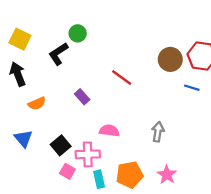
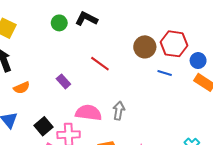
black L-shape: (58, 54) -> (86, 19), moved, turned 60
pink semicircle: (109, 131) -> (88, 113), size x1.4
gray arrow: (158, 132) -> (119, 111), moved

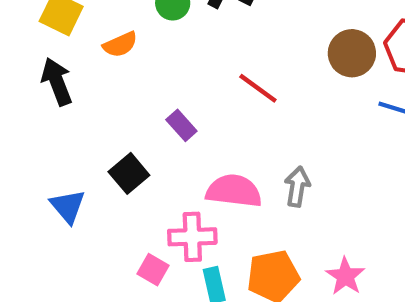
orange semicircle: (22, 88) -> (120, 44), moved
black square: (44, 126) -> (129, 173), moved

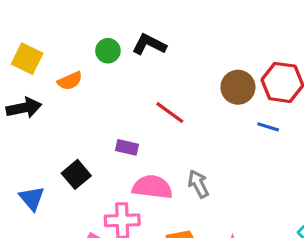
black arrow: (57, 82) -> (24, 108), turned 100
purple rectangle: (181, 125) -> (127, 147), moved, turned -35
gray arrow: (297, 187) -> (198, 184), turned -36

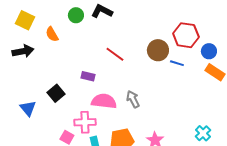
orange semicircle: (70, 81) -> (52, 34), turned 84
brown circle: (238, 87) -> (158, 50), moved

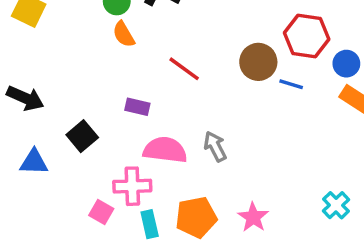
orange semicircle: (52, 34) -> (124, 34), moved
black arrow: (23, 51) -> (25, 98), moved, turned 35
blue triangle: (28, 108) -> (34, 162), turned -48

